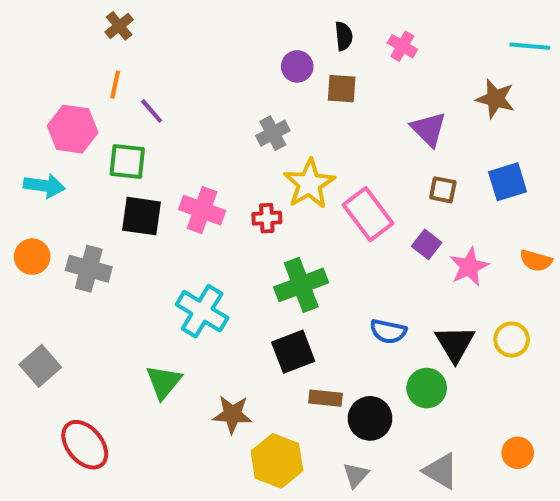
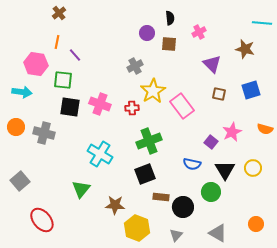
pink cross: (402, 46) -> (199, 32), moved, turned 32
purple square: (427, 244) -> (211, 142), moved

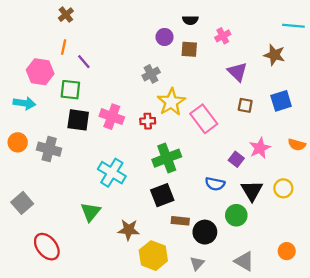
black semicircle: (170, 18) -> (190, 20), turned 96

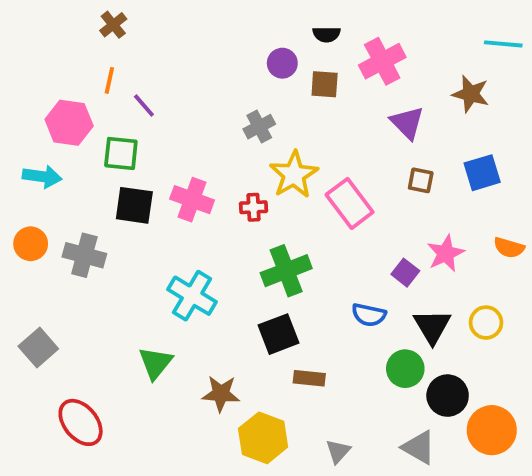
pink cross: (223, 36) -> (382, 61), size x1.6
black circle: (205, 232) -> (448, 396), moved
orange circle: (287, 251) -> (492, 430), size x1.6

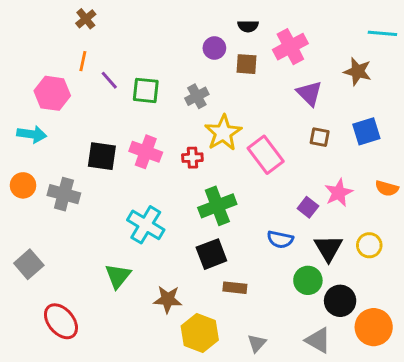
green square: (121, 153) -> (146, 90), moved

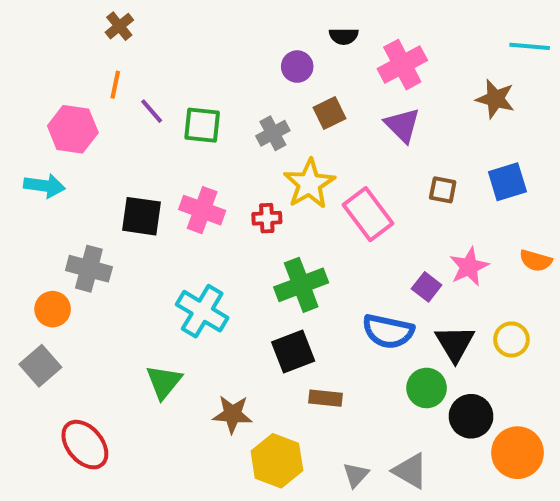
brown square: (247, 64) -> (330, 113), moved, turned -30
purple triangle: (309, 93) -> (402, 125), moved
orange circle: (23, 185) -> (53, 309), moved
blue semicircle: (280, 239) -> (388, 331), size x1.4
gray triangle: (318, 340) -> (410, 471), moved

